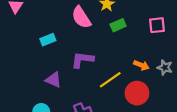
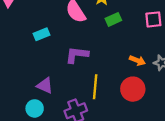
purple triangle: (53, 80) -> (45, 86), moved
yellow line: (110, 80) -> (95, 87), moved, turned -50

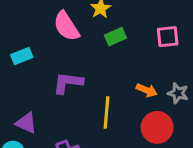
yellow line: (95, 87) -> (107, 113), moved
red circle: (133, 89) -> (157, 127), moved

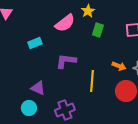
pink semicircle: (66, 26) -> (65, 23), turned -95
green rectangle: (115, 37) -> (98, 30), turned -48

